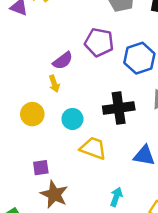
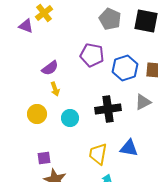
purple semicircle: (63, 61) -> (50, 68), moved
yellow trapezoid: (93, 148) -> (98, 154), moved, turned -100

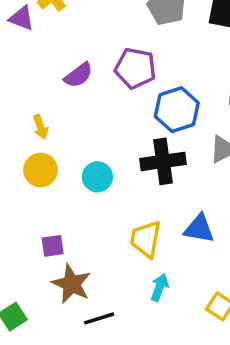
purple semicircle: (50, 68) -> (78, 75), moved
blue hexagon: (125, 68) -> (177, 110), moved
yellow arrow: (55, 89) -> (40, 127), moved

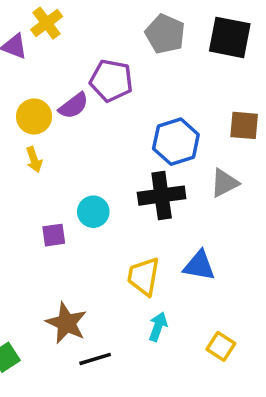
purple pentagon: (135, 68) -> (111, 81), moved
yellow circle: (40, 170) -> (34, 116), moved
purple square: (53, 246) -> (54, 235), moved

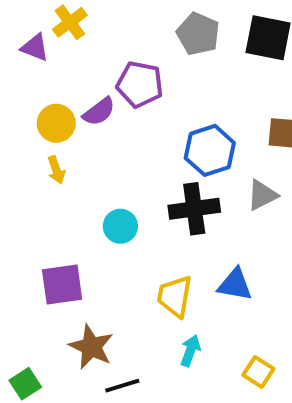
purple square: (54, 235) -> (62, 285), moved, size x1.6

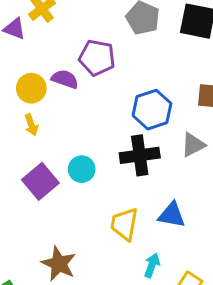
purple semicircle: (99, 112) -> (65, 79), turned -124
purple square: (62, 285) -> (40, 181), moved, turned -32
cyan arrow: (190, 351) -> (152, 265), moved

